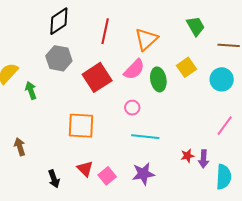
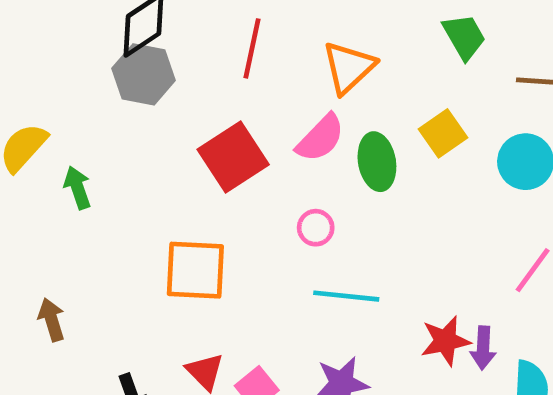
gray hexagon: (59, 58) -> (144, 74), moved
red star: (187, 156) -> (445, 341), size x1.5

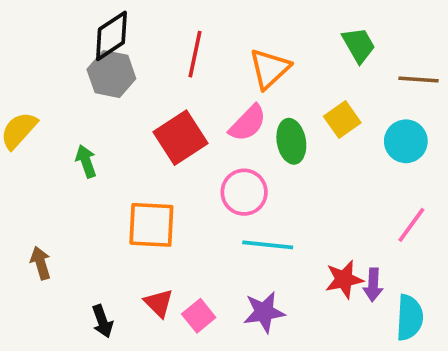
green arrow: (78, 188) -> (86, 161), moved
pink circle: (316, 228) -> (244, 192), size x1.6

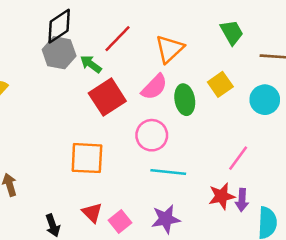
red line: (195, 54) -> (117, 39), turned 32
green arrow: (86, 161) -> (91, 64), moved, turned -35
pink line: (411, 225) -> (238, 158), moved

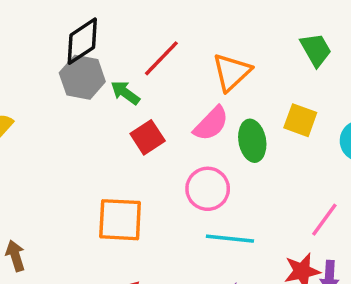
yellow square: (220, 84) -> (300, 120), turned -35
red square: (107, 97) -> (148, 137), size x0.7

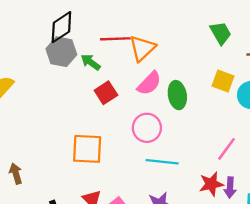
red line: (161, 58) -> (115, 39), turned 44
orange triangle: (232, 72) -> (142, 48), moved
yellow square: (300, 120) -> (223, 81), moved

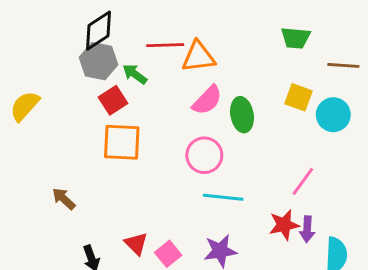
green trapezoid: (221, 33) -> (296, 38), turned 125
orange triangle: (142, 48) -> (199, 57), turned 36
red square: (106, 93) -> (113, 100), moved
orange square: (87, 149) -> (122, 142), moved
brown arrow: (16, 173) -> (64, 199), moved, turned -30

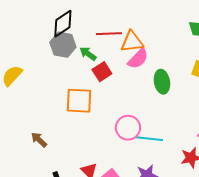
red square: (113, 100) -> (102, 72), moved
pink semicircle: (207, 100) -> (138, 59), moved
pink circle: (204, 155) -> (128, 128), moved

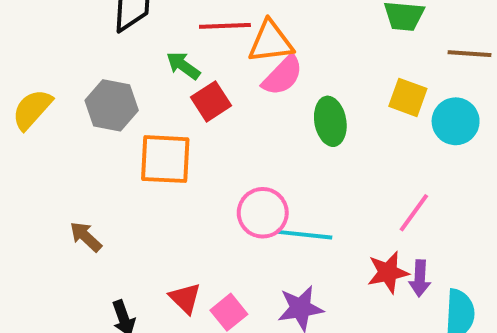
gray hexagon: (63, 45) -> (112, 105), moved

